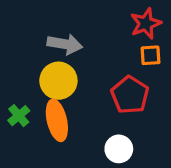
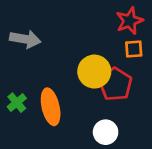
gray arrow: (65, 44) -> (25, 39), moved
yellow circle: (58, 81) -> (94, 72), moved

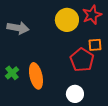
orange square: (134, 49) -> (95, 45), moved
yellow circle: (94, 72) -> (67, 20), moved

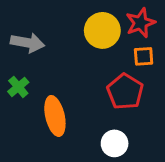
orange square: (95, 45) -> (144, 56), moved
green cross: (12, 73) -> (18, 87), moved

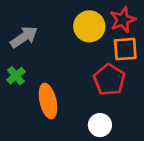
gray arrow: (27, 43) -> (24, 37), turned -44
orange square: (144, 56) -> (125, 49), size x1.4

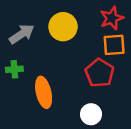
yellow circle: (89, 26) -> (63, 27), moved
green cross: (16, 76) -> (14, 69), turned 35

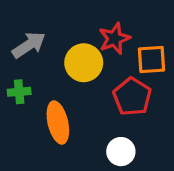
red star: (112, 18) -> (114, 38), moved
yellow circle: (63, 27) -> (84, 63), moved

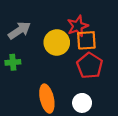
orange square: (152, 59) -> (86, 40), moved
orange ellipse: (58, 122) -> (47, 99), moved

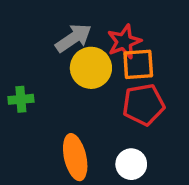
gray arrow: (19, 30) -> (73, 38), moved
red pentagon: (90, 66) -> (143, 105), turned 30

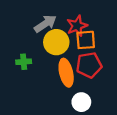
green cross: (21, 99) -> (24, 62), moved
orange ellipse: (75, 157) -> (66, 73), moved

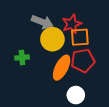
gray arrow: (45, 24) -> (42, 22), turned 55
orange ellipse: (66, 73) -> (62, 68), turned 40

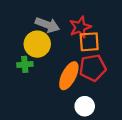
yellow circle: (52, 39) -> (37, 44), moved

